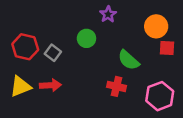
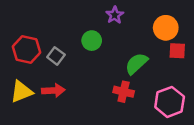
green semicircle: (129, 60) -> (136, 64), turned 95

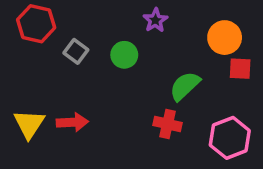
red hexagon: (27, 50) -> (36, 24), moved
gray square: (56, 56) -> (76, 51), moved
yellow triangle: (21, 92) -> (29, 124), turned -35

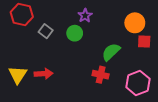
purple star: (155, 20) -> (85, 16), moved

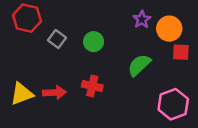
purple star: (85, 16) -> (142, 19), moved
yellow triangle: (18, 75) -> (22, 94), turned 36
red cross: (101, 75) -> (92, 86), moved

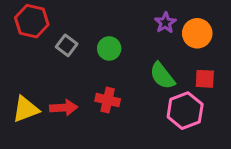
red square: (181, 52) -> (205, 79), moved
green semicircle: (139, 65) -> (162, 76), turned -85
pink hexagon: (173, 104) -> (185, 111), moved

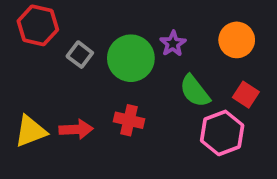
purple star: (165, 23) -> (173, 44), moved
green circle: (109, 48) -> (131, 58), size x1.6
red square: (205, 79) -> (246, 95), turned 30

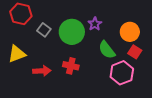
orange circle: (237, 40) -> (130, 32), moved
yellow triangle: (31, 131) -> (17, 54), moved

